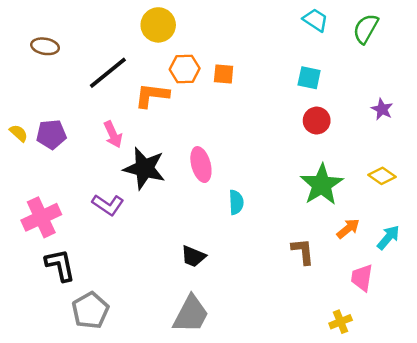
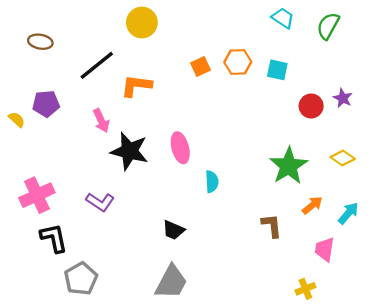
orange hexagon: (185, 69) -> (238, 62), moved
orange square: (224, 74) -> (201, 67), turned -30
red circle: (317, 121) -> (311, 106), moved
purple pentagon: (51, 134) -> (46, 104), moved
purple L-shape: (108, 205) -> (100, 202), moved

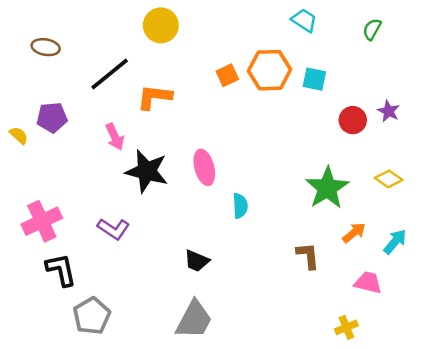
cyan trapezoid: (283, 18) -> (304, 20), moved
green semicircle: (328, 26) -> (372, 29), size x0.7
orange hexagon: (238, 62) -> (270, 70), size x1.4
pink trapezoid: (325, 249) -> (368, 283), turned 95

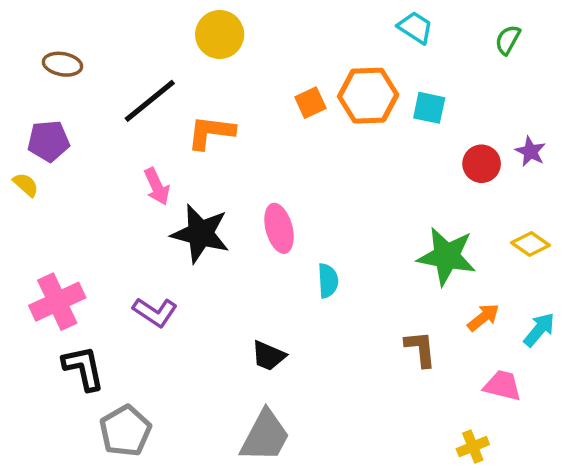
purple pentagon: (52, 118) -> (49, 141), moved
green star: (327, 188) -> (447, 256), turned -30

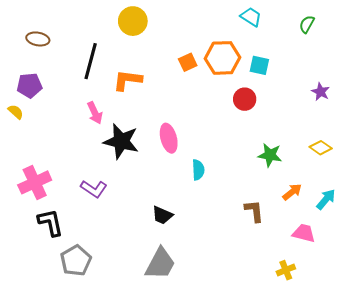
black line: (150, 101) -> (91, 61), turned -36
red circle: (482, 164) -> (245, 99), moved
green star: (447, 256) -> (270, 155), size x0.7

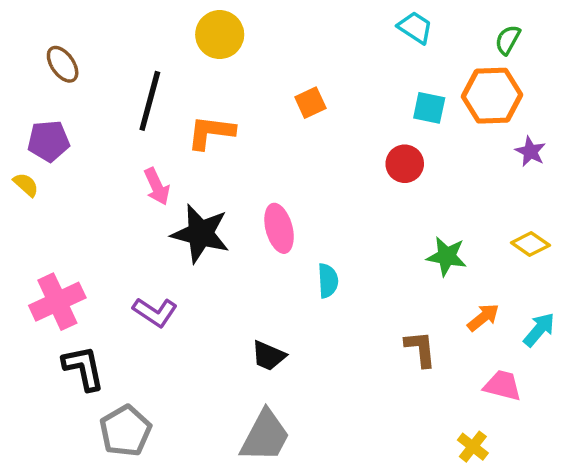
brown ellipse: (38, 39) -> (63, 64), turned 45
orange hexagon: (222, 58) -> (492, 96), moved
yellow cross: (286, 270) -> (473, 447), turned -30

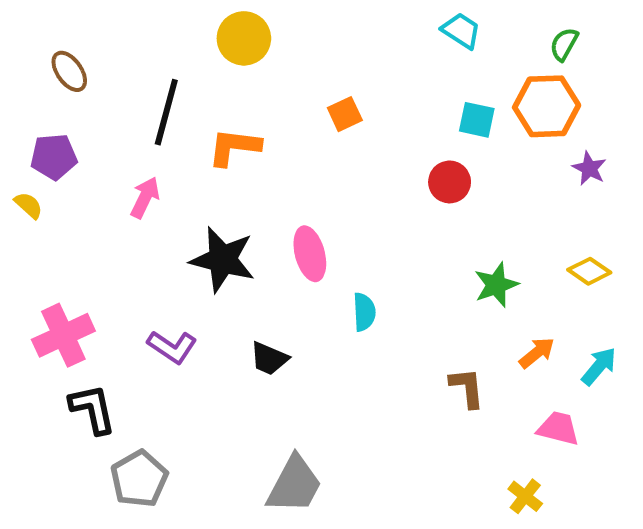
pink arrow: (157, 186) -> (145, 197), moved, turned -129
green star: (447, 256) -> (496, 285), turned -30
black trapezoid: (269, 356) -> (269, 359), moved

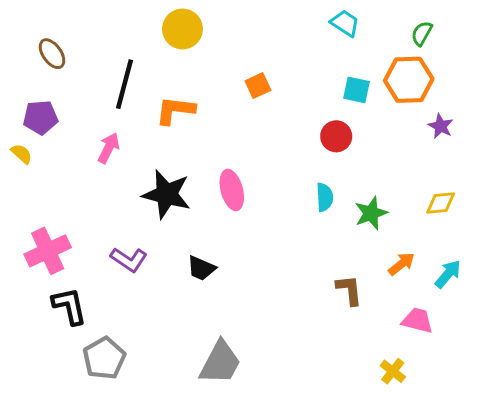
yellow diamond: (589, 271) -> (441, 203), turned -40
cyan semicircle: (364, 312) -> (325, 197), moved

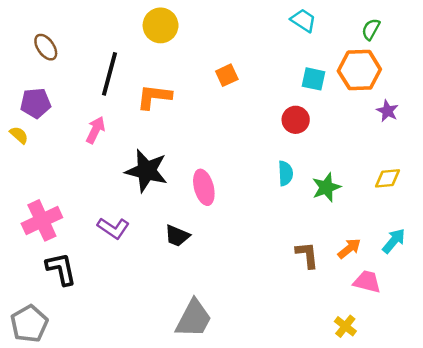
pink ellipse: (232, 190) -> (204, 187), moved
orange arrow: (401, 264) -> (349, 249), moved
gray pentagon: (104, 358) -> (29, 324), moved

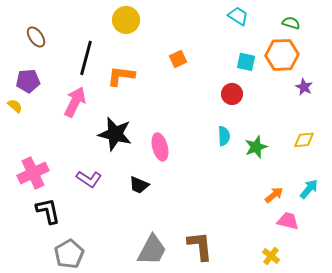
green semicircle: (371, 29) -> (291, 23), turned 78
pink arrow: (95, 130) -> (75, 102), size x1.4
brown L-shape: (307, 255) -> (200, 246), moved, size x1.4
gray pentagon: (29, 324) -> (69, 254), moved

